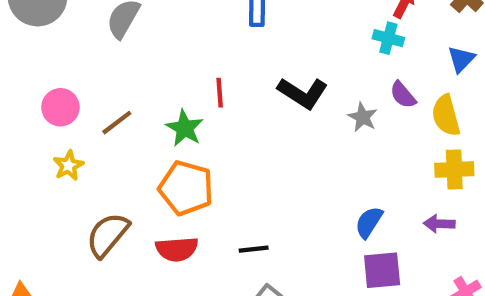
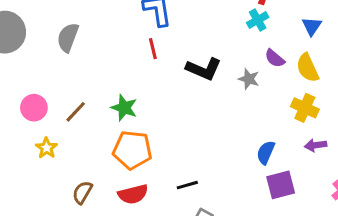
cyan cross: (388, 38) -> (258, 20), turned -35
red line: (220, 93) -> (153, 49), moved
yellow cross: (454, 170) -> (305, 108), moved, turned 36
brown semicircle: (108, 235) -> (82, 192), size x0.7

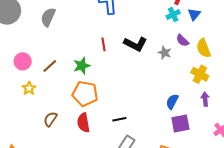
blue triangle: (312, 26) -> (194, 14), moved
red line: (153, 49) -> (103, 44), moved
green star: (124, 108) -> (82, 66), turned 30
purple arrow: (316, 145) -> (205, 99), turned 88
red semicircle: (133, 194) -> (83, 123), turned 90

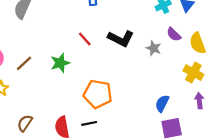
red line: (103, 44) -> (85, 39), turned -32
orange pentagon: (85, 94) -> (98, 94), moved
black line: (119, 119) -> (89, 123), moved

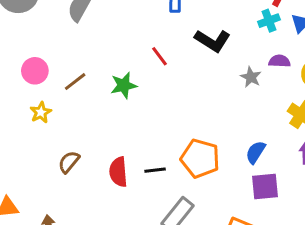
purple semicircle: (174, 34) -> (279, 61), turned 133
black L-shape: (121, 38) -> (213, 41), moved
orange pentagon: (98, 94) -> (200, 158), moved

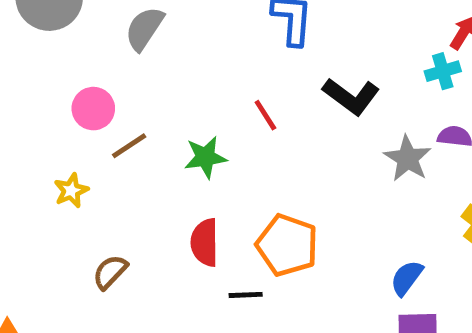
pink circle: (35, 71) -> (93, 109), moved
gray star: (251, 77) -> (408, 159), size x1.4
orange pentagon: (200, 158) -> (287, 245), moved
red semicircle: (118, 172) -> (205, 242), moved

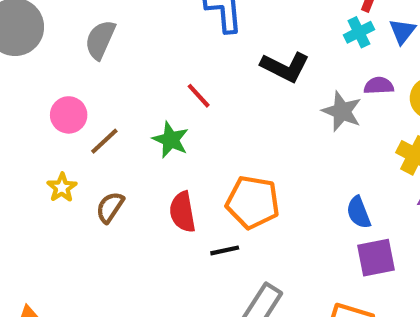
red line: (265, 115) -> (199, 96), moved
green star: (205, 157) -> (171, 140), turned -30
brown semicircle: (110, 272) -> (110, 207), moved
blue semicircle: (407, 278) -> (359, 212), turned -48

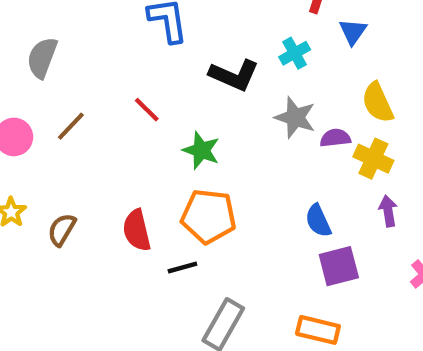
cyan cross: (359, 32) -> (295, 53), moved
purple semicircle: (379, 86) -> (335, 138), moved
green star: (171, 140) -> (201, 150), moved
brown line: (104, 141) -> (71, 126), moved

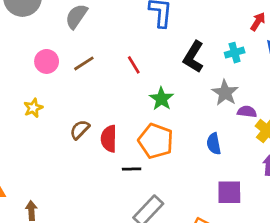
black L-shape: (234, 75) -> (194, 57), turned 84
blue semicircle: (318, 221) -> (214, 144), moved
brown semicircle: (62, 230) -> (80, 130), moved

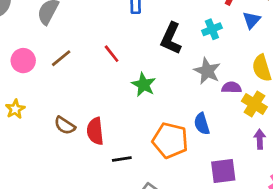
brown semicircle: (80, 130) -> (65, 125), turned -95
orange pentagon: (156, 141) -> (170, 140), moved

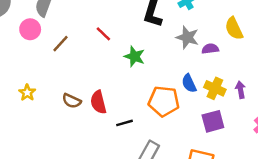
pink circle: (23, 61) -> (30, 29), moved
yellow cross: (254, 104) -> (215, 88), moved

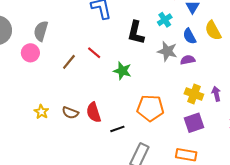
yellow semicircle: (234, 28) -> (213, 31), moved
brown line: (61, 44) -> (69, 62), moved
blue semicircle: (189, 83) -> (189, 36), moved
yellow star: (27, 93) -> (41, 112), moved

